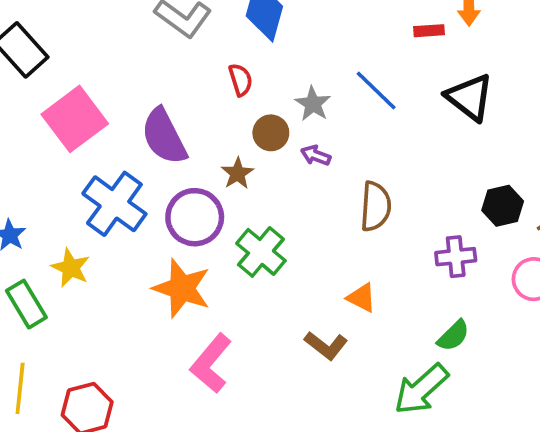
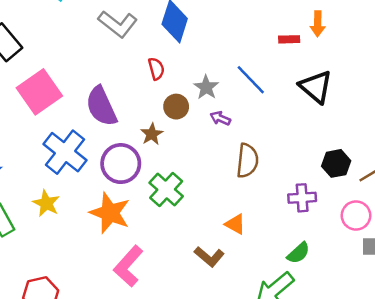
purple arrow: (316, 155) -> (220, 118), moved
yellow star: (71, 268) -> (46, 203), moved

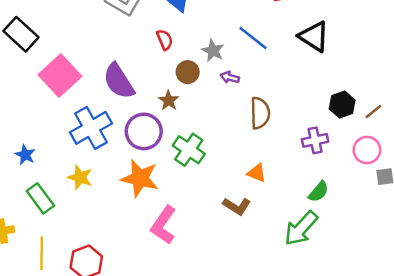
blue cross: (65, 152) -> (91, 128), turned 30

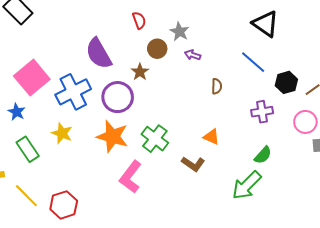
blue line: (253, 38) -> (253, 62), moved
pink square: (60, 75) -> (32, 78), moved
brown semicircle: (260, 113) -> (217, 86), size x0.6
green cross: (189, 150) -> (155, 139), moved
yellow line: (42, 253) -> (26, 196), turned -48

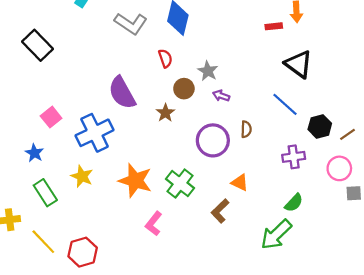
pink square: (32, 78) -> (51, 117), size x0.6
purple circle: (118, 97) -> (213, 140), moved
brown L-shape: (193, 164) -> (220, 211), turned 100
pink L-shape: (130, 177) -> (154, 224), size x0.7

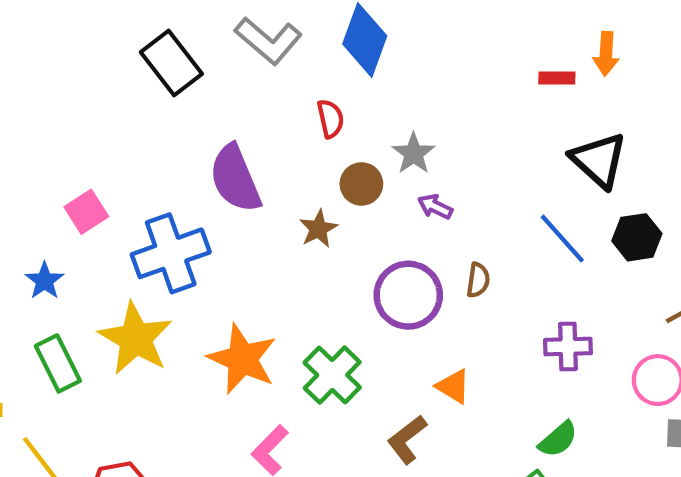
black rectangle: (38, 45) -> (171, 63), moved
black hexagon: (320, 126) -> (637, 237), moved
yellow star: (82, 176) -> (136, 339), size x1.6

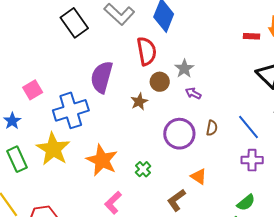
red semicircle: (330, 119) -> (147, 51), size x1.6
purple semicircle: (235, 179) -> (102, 77), turned 36
blue line: (562, 239) -> (248, 127), moved
green cross: (332, 375) -> (143, 169), size x0.6

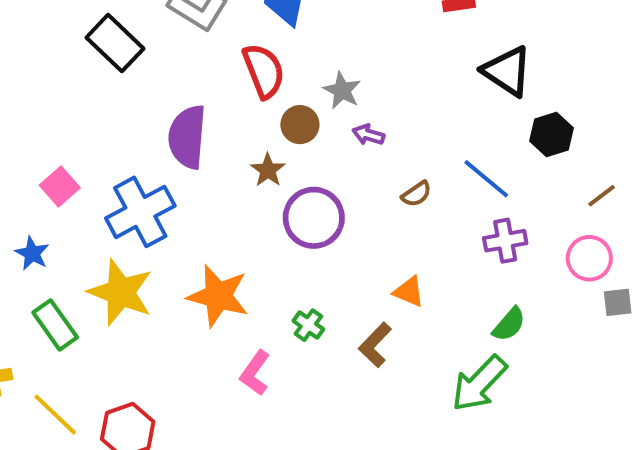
brown semicircle: (212, 128) -> (416, 194), turned 56
purple circle: (179, 134) -> (314, 218), moved
green cross: (143, 169) -> (308, 325), moved

